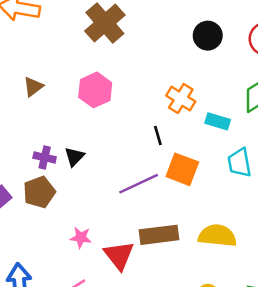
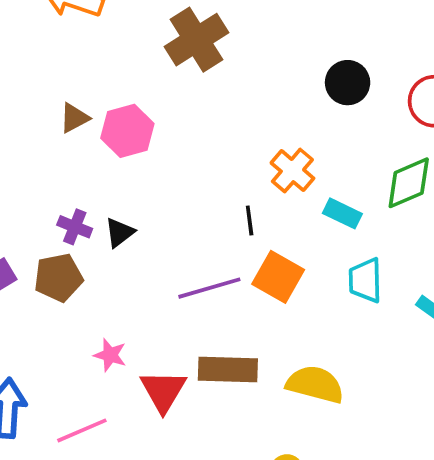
pink hexagon: (95, 90) -> (127, 131), moved

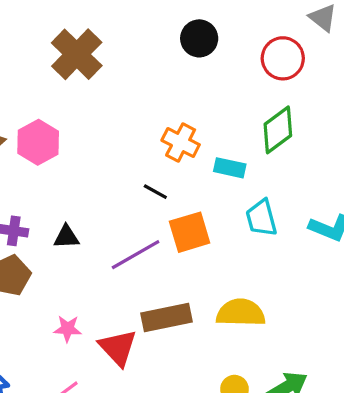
black circle: (348, 83) -> (199, 38), moved
black line: (250, 220) -> (155, 192), turned -40
black triangle: (120, 233) -> (66, 237), moved, turned 48
orange square: (278, 277) -> (190, 232), turned -33

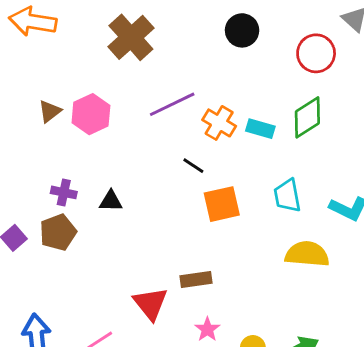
cyan rectangle: (230, 168) -> (260, 129), moved
purple line: (136, 255) -> (172, 104), moved
yellow semicircle: (241, 313) -> (307, 254), moved
brown rectangle: (167, 318) -> (196, 280), size x0.7
pink star: (68, 329) -> (207, 329), moved, turned 30

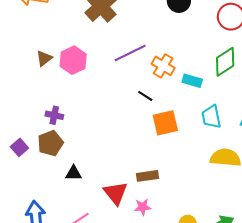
cyan rectangle: (260, 129) -> (192, 81), moved
black triangle: (111, 201) -> (74, 173), moved
pink star: (207, 329) -> (143, 207), moved, turned 30

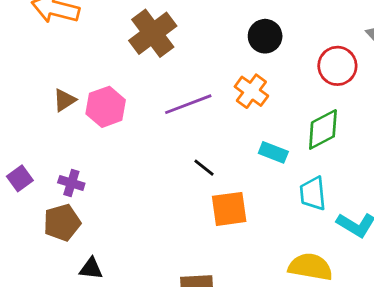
orange cross: (163, 66) -> (251, 91), moved
cyan trapezoid: (211, 117) -> (313, 193), moved
purple square: (19, 147) -> (20, 178), moved

